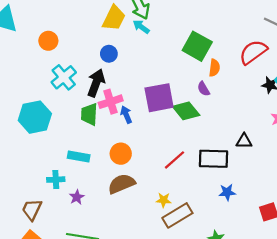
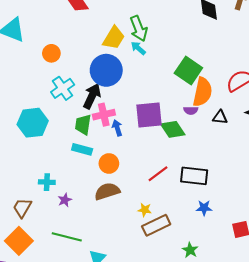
blue circle: (109, 54) -> (106, 70), size x2.0
orange semicircle: (214, 68) -> (203, 92), size x1.8
purple semicircle: (204, 89) -> (191, 110), turned -64
black triangle: (244, 141) -> (220, 117), moved
cyan rectangle: (79, 157) -> (82, 149), moved

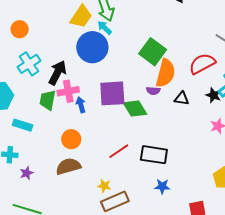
blue circle: (106, 70) -> (92, 47), moved
cyan rectangle: (82, 149) -> (23, 125), moved

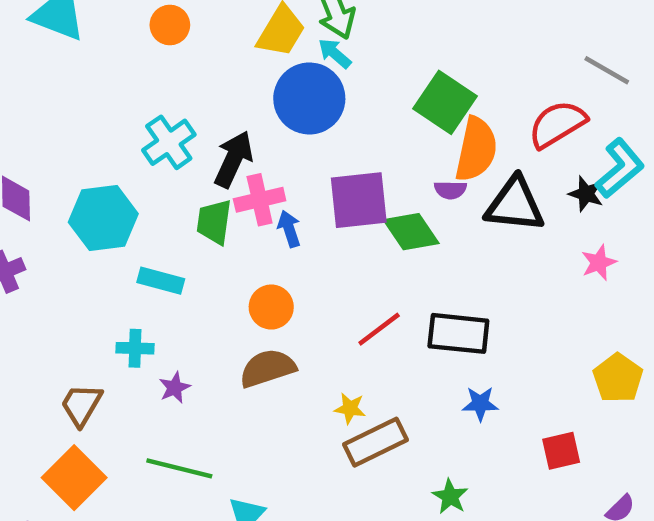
orange circle: (20, 29) -> (170, 25), moved
black triangle: (182, 99) -> (515, 205), size x1.8

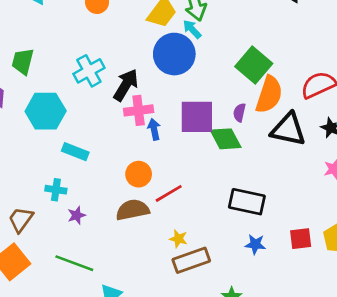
purple semicircle: (450, 190) -> (239, 113), moved, turned 96
green trapezoid: (214, 222) -> (23, 61), moved
red line: (379, 329) -> (169, 193), moved
red square: (561, 451) -> (301, 239), moved

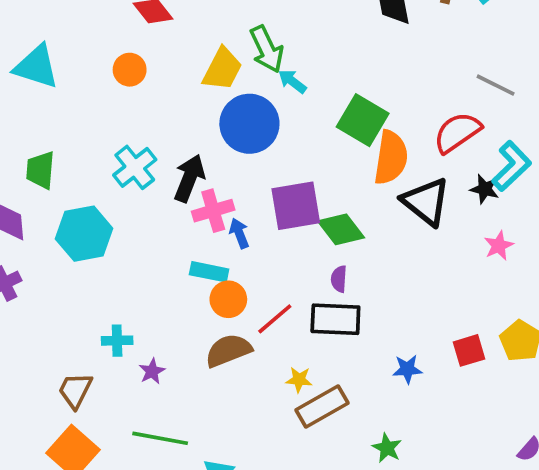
cyan arrow: (192, 29) -> (292, 81), moved
purple semicircle: (239, 113) -> (339, 279), moved
black triangle: (288, 129) -> (426, 202), turned 36
cyan rectangle: (75, 152) -> (209, 272), moved
black rectangle: (247, 202) -> (335, 319), moved

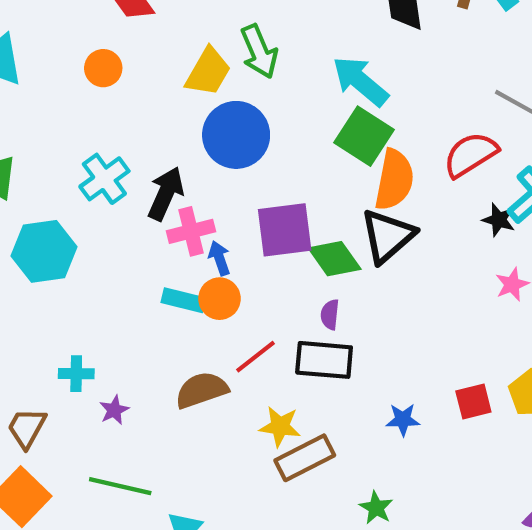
cyan arrow: (292, 81) -> (360, 81), moved, size x1.8
black triangle: (426, 202) -> (388, 236), moved, turned 38
orange circle: (228, 299) -> (219, 299), moved
yellow star: (299, 380) -> (280, 426), size x1.4

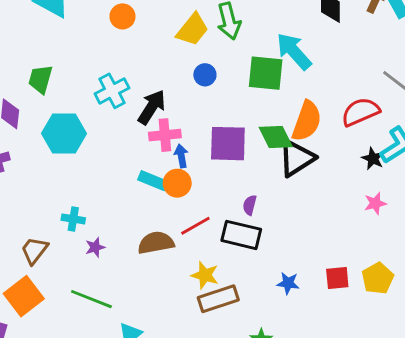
blue circle: (236, 135) -> (205, 75), size x0.5
green square: (364, 136) -> (266, 73), moved, turned -36
green diamond: (335, 259) -> (276, 137), moved

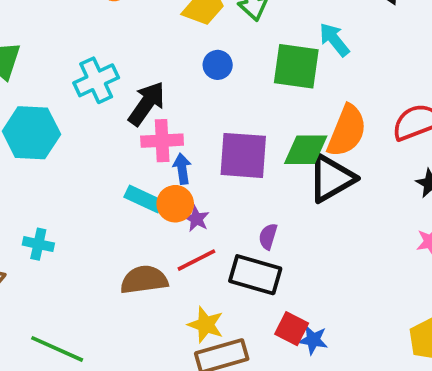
cyan arrow: (294, 51) -> (334, 40), size x0.7
green diamond: (276, 137) -> (306, 150), turned -66
purple star: (95, 247) -> (196, 219), moved, turned -30
red square: (337, 278) -> (292, 329), moved, turned 30

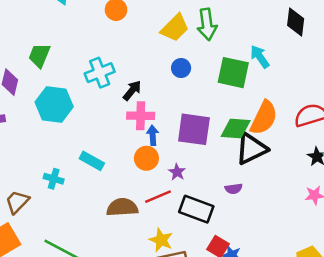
black arrow: (147, 104) -> (132, 90), size x0.7
cyan rectangle: (144, 199) -> (92, 161), moved
purple star: (196, 219) -> (177, 172), moved
purple semicircle: (268, 236) -> (234, 189), moved, turned -119

